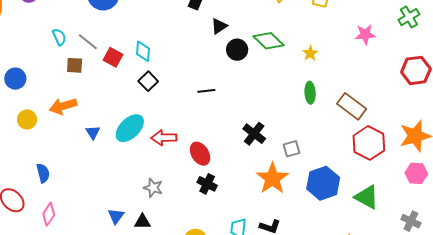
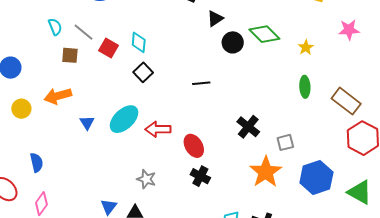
pink star: (365, 34) -> (349, 30), moved

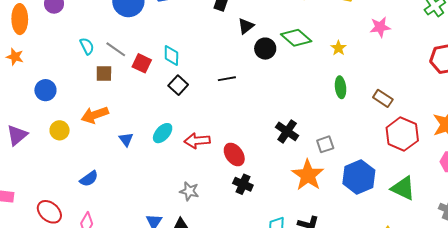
black line: (201, 83) -> (227, 79), moved
brown rectangle: (346, 101) -> (383, 98), size x0.7
cyan ellipse: (124, 119) -> (163, 133), size x0.7
blue semicircle: (37, 162) -> (89, 179), moved, turned 72

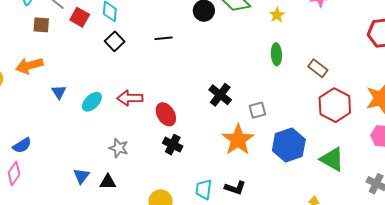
cyan ellipse: (163, 133) -> (92, 102), moved
blue semicircle: (89, 179) -> (22, 145), moved

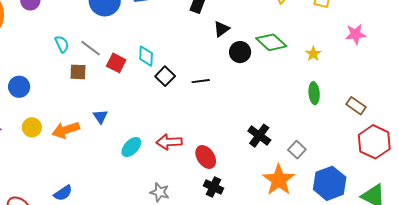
black square: (115, 41) -> (165, 76), moved
orange arrow: (29, 66) -> (66, 130), moved
blue triangle: (59, 92) -> (100, 117), moved
gray square: (257, 110) -> (297, 150), turned -30

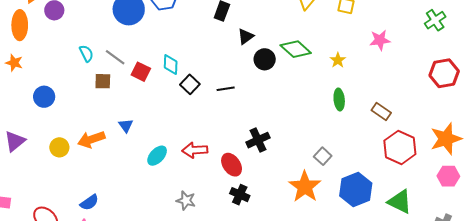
yellow circle: (32, 127) -> (59, 147), moved
black cross: (259, 136) -> (258, 140), moved, turned 30

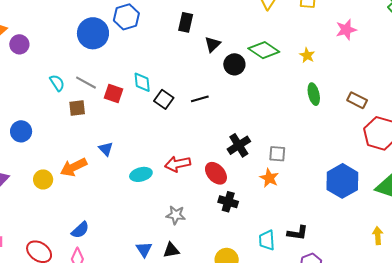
cyan ellipse: (157, 156) -> (141, 174), turned 40
gray square: (323, 156) -> (277, 154), moved, turned -30
orange star: (305, 187) -> (269, 178), moved, size x0.6

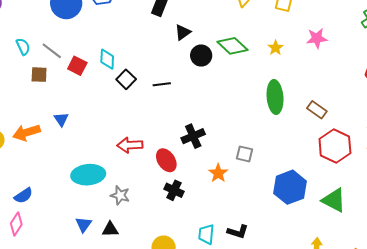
yellow star: (307, 55) -> (276, 48), moved
green ellipse: (314, 94) -> (275, 97), size x1.5
gray square: (277, 154) -> (244, 154), moved
cyan ellipse: (141, 174) -> (88, 175), moved, size x1.5

